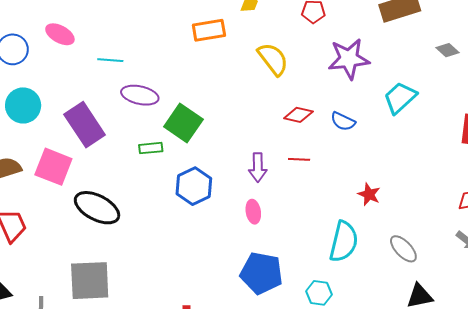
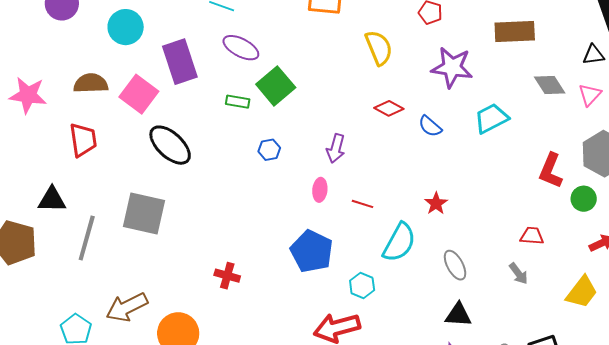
gray diamond: (448, 50) -> (550, 85), size x1.4
red line: (299, 159) -> (363, 204), moved
blue hexagon: (194, 186) -> (269, 150), size x0.6

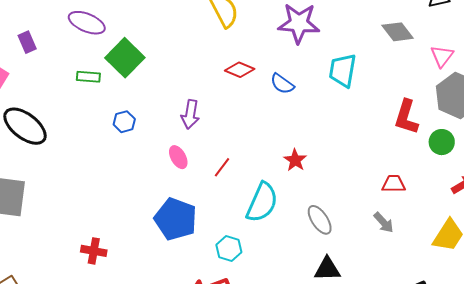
purple rectangle: (180, 62) -> (27, 42), size x0.5
pink triangle: (590, 95) -> (442, 56), moved
cyan trapezoid: (491, 118) -> (343, 70), turned -48
pink ellipse: (320, 190) -> (178, 157), turned -30
red line: (363, 204) -> (222, 167), turned -65

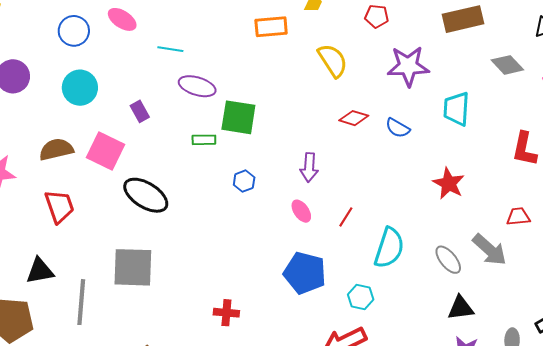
green square: (125, 58) -> (238, 117), turned -30
red star: (295, 160) -> (449, 183), moved, size x1.4
gray arrow: (384, 223) -> (490, 250), moved, size x1.6

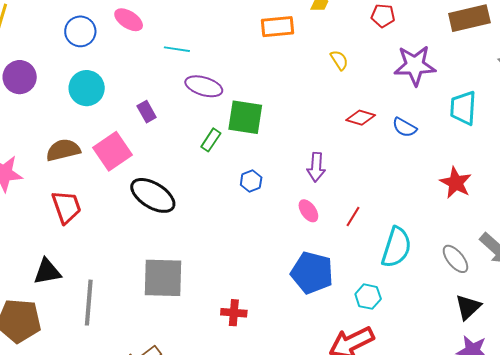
yellow semicircle: (333, 60) -> (339, 60), size x0.6
green rectangle: (204, 140) -> (211, 140), turned -55
pink square: (106, 151) -> (112, 151), turned 30
gray square: (133, 267) -> (163, 278), moved
black triangle: (461, 308) -> (468, 307), turned -36

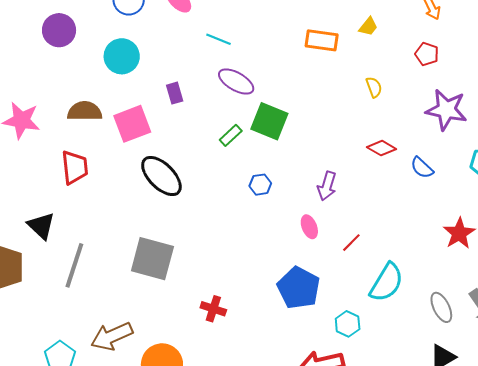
black triangle: (47, 272) -> (41, 226), turned 40

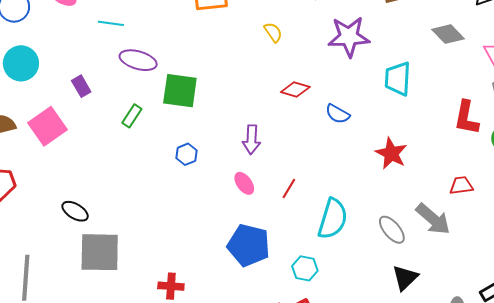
green rectangle: (231, 135) -> (132, 116), moved
blue semicircle: (422, 168) -> (338, 114), moved
black ellipse: (161, 176) -> (75, 211), moved, size x0.6

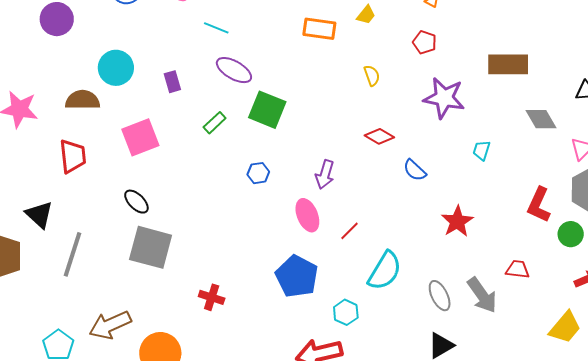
cyan circle: (21, 63) -> (116, 68), moved
cyan trapezoid: (398, 79) -> (482, 150), size x0.6
pink square: (48, 126) -> (140, 137), moved
pink ellipse: (244, 183) -> (307, 215), size x1.4

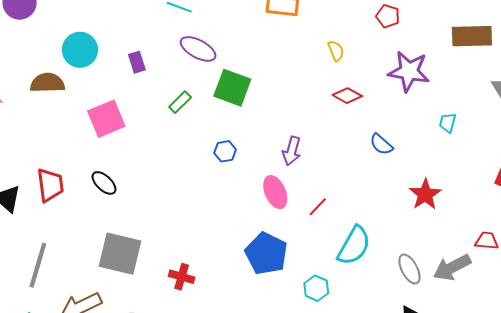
red diamond: (379, 136) -> (347, 96), moved
red trapezoid: (73, 156) -> (50, 185), moved
gray square: (151, 247) -> (120, 254), moved
gray line: (73, 254) -> (38, 265), moved
gray arrow: (482, 295) -> (452, 267), turned 99

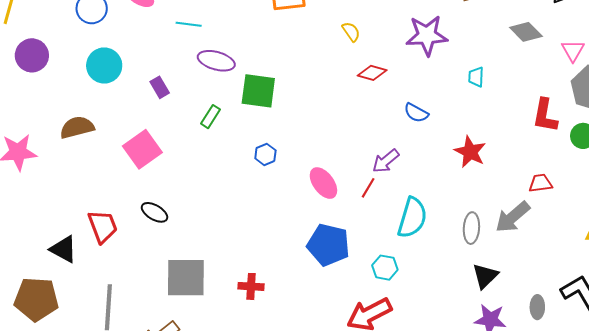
cyan circle: (80, 50) -> (104, 66), moved
purple arrow: (292, 151) -> (386, 161), moved, turned 48
gray ellipse: (409, 269) -> (471, 228), turned 44

